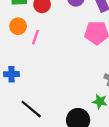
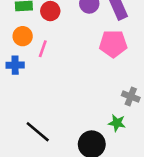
blue cross: (12, 74) -> (15, 65), moved

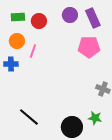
green star: (117, 123) -> (95, 118), moved

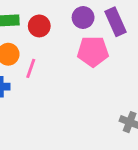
pink pentagon: (89, 47) -> (93, 51), moved

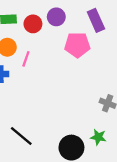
purple circle: (83, 17) -> (56, 17), moved

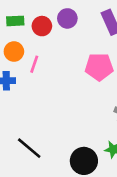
pink pentagon: (77, 45) -> (99, 67), moved

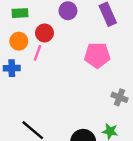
red circle: (42, 26) -> (45, 33), moved

